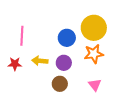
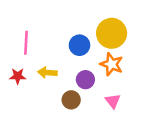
orange star: (94, 54) -> (112, 64), turned 30
purple circle: (64, 63) -> (85, 80), moved

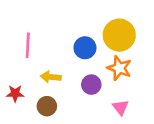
red star: (18, 76) -> (15, 93), moved
brown circle: (71, 100) -> (47, 106), moved

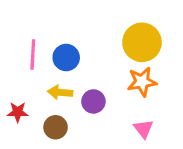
blue circle: (85, 48) -> (66, 58), moved
orange star: (119, 68) -> (142, 82), turned -30
purple circle: (91, 85) -> (93, 101), moved

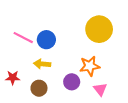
pink line: (33, 54) -> (23, 38), turned -66
orange star: (142, 82) -> (90, 66), moved
purple circle: (93, 101) -> (72, 82), moved

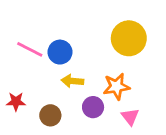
yellow arrow: (42, 64) -> (72, 81), moved

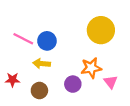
yellow arrow: (72, 81) -> (42, 64), moved
pink triangle: (130, 117) -> (111, 82), moved

